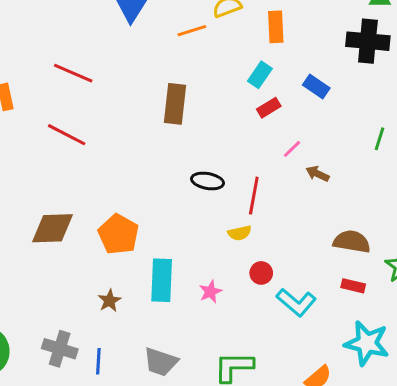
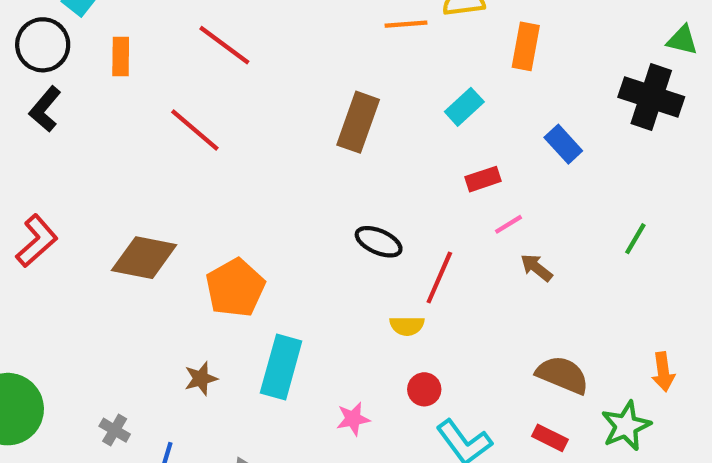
cyan rectangle: (260, 75) -> (464, 107), moved
red rectangle: (269, 108) -> (483, 179), moved
pink star: (210, 292) -> (353, 419), moved
gray cross: (60, 349) -> (115, 430), size x0.6

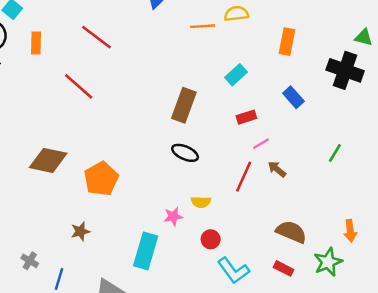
orange rectangle: (526, 46) -> (287, 42), moved
brown rectangle: (358, 122) -> (184, 105), moved
red line: (439, 278) -> (244, 177), moved
cyan rectangle: (281, 367) -> (146, 251), moved
pink star: (353, 419) -> (173, 216), moved

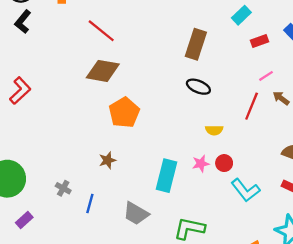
red rectangle: (246, 117) -> (260, 41), moved
brown diamond: (48, 160) -> (103, 71), moved
pink star: (173, 216) -> (201, 164), moved

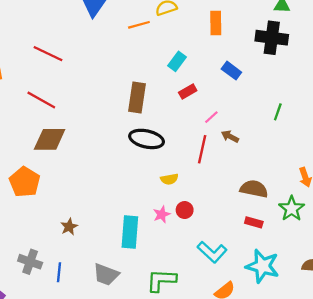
red rectangle: (260, 41) -> (188, 91), moved
black ellipse: (198, 87) -> (147, 139), size x1.4
orange pentagon: (124, 113) -> (25, 182), moved
gray cross: (63, 188) -> (30, 262), size x1.5
cyan L-shape: (246, 190) -> (212, 252), moved

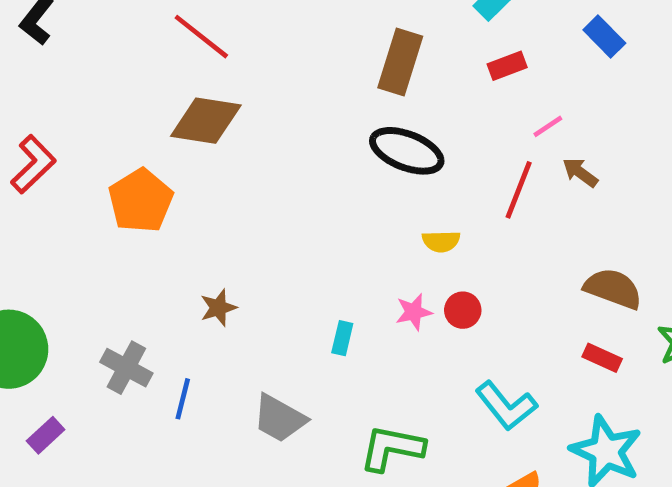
cyan rectangle: (130, 232) -> (342, 338), size x0.5

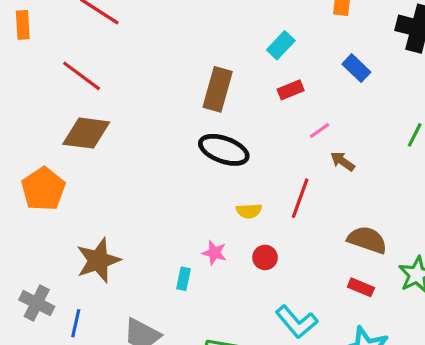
red line: (519, 190) -> (300, 198), moved
brown star: (218, 308) -> (98, 260), size x1.8
pink star: (414, 312) -> (214, 253), moved, turned 30

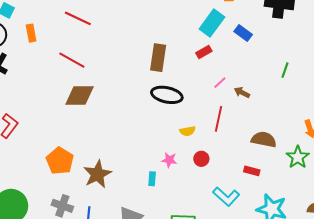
cyan rectangle: (281, 45) -> (212, 23), moved, size x1.5
pink line: (320, 130) -> (220, 83), moved
orange pentagon: (43, 189) -> (60, 161), moved
red rectangle: (361, 287) -> (252, 171), moved

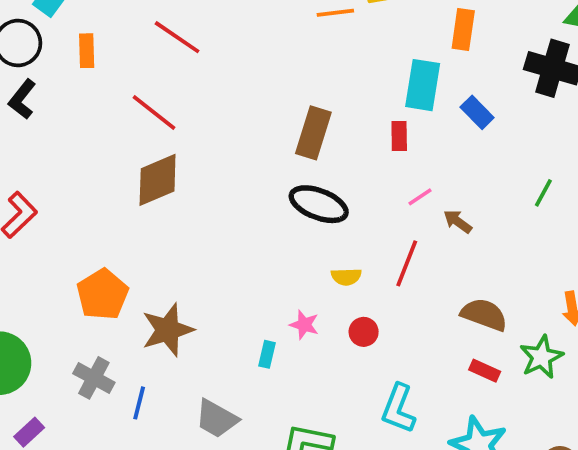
cyan rectangle: (212, 23) -> (423, 85), turned -36
red rectangle: (204, 52) -> (399, 136), turned -70
brown diamond: (79, 96) -> (158, 180), turned -32
red rectangle: (252, 171) -> (485, 371), moved
cyan L-shape: (226, 197) -> (398, 409), turned 60

